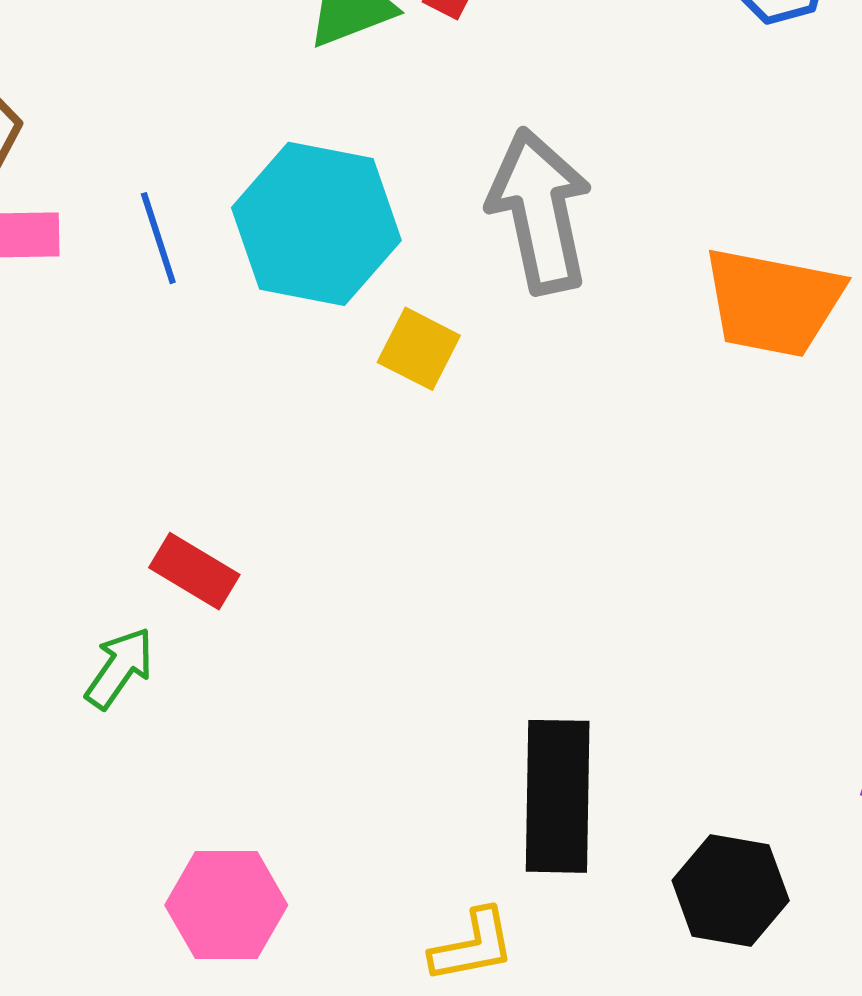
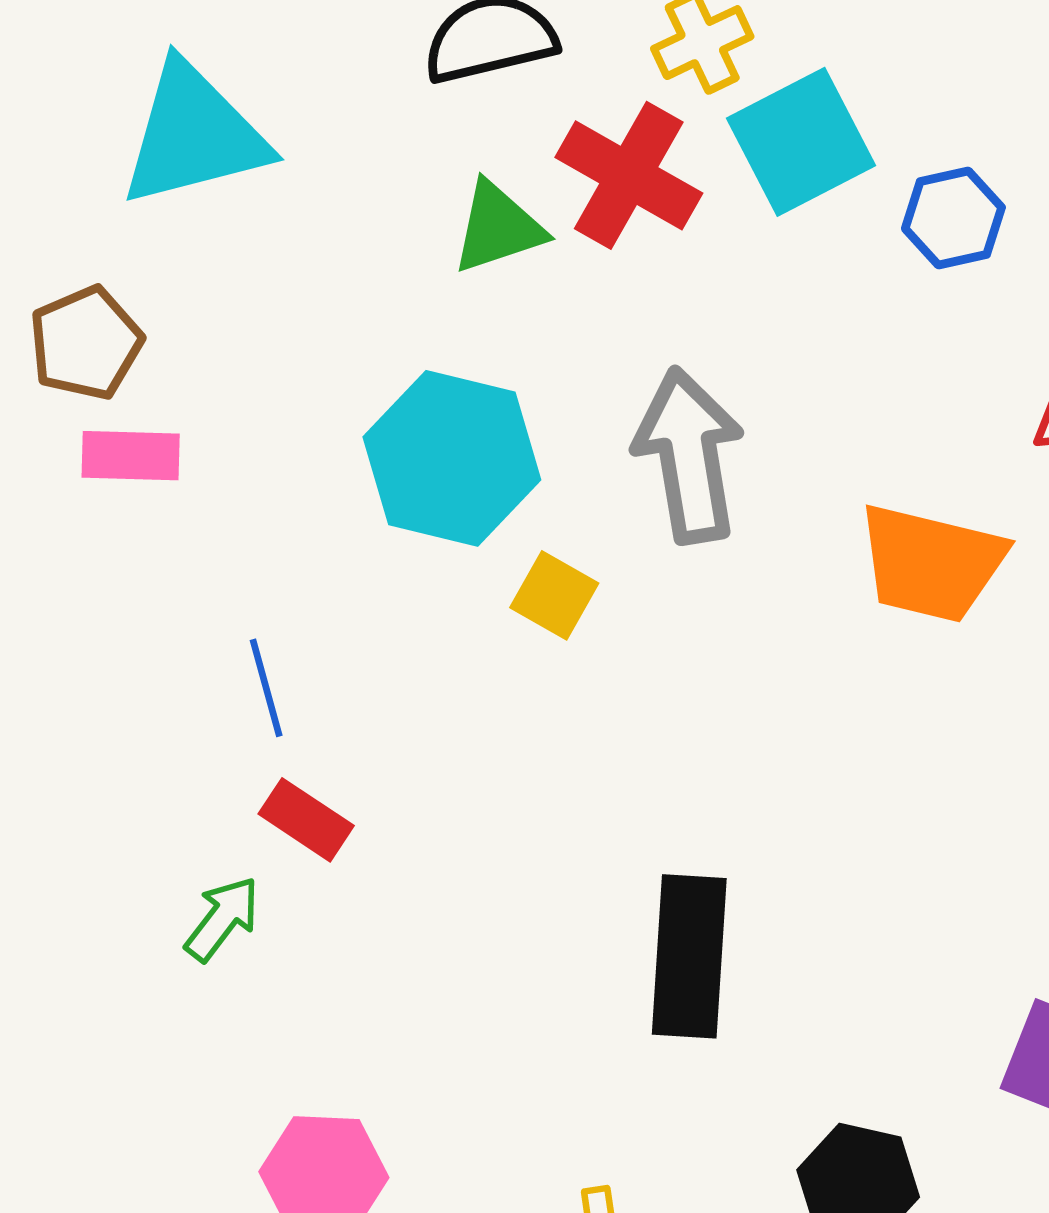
blue line: (158, 238) -> (266, 688), moved
black rectangle: (558, 796) -> (689, 956), moved

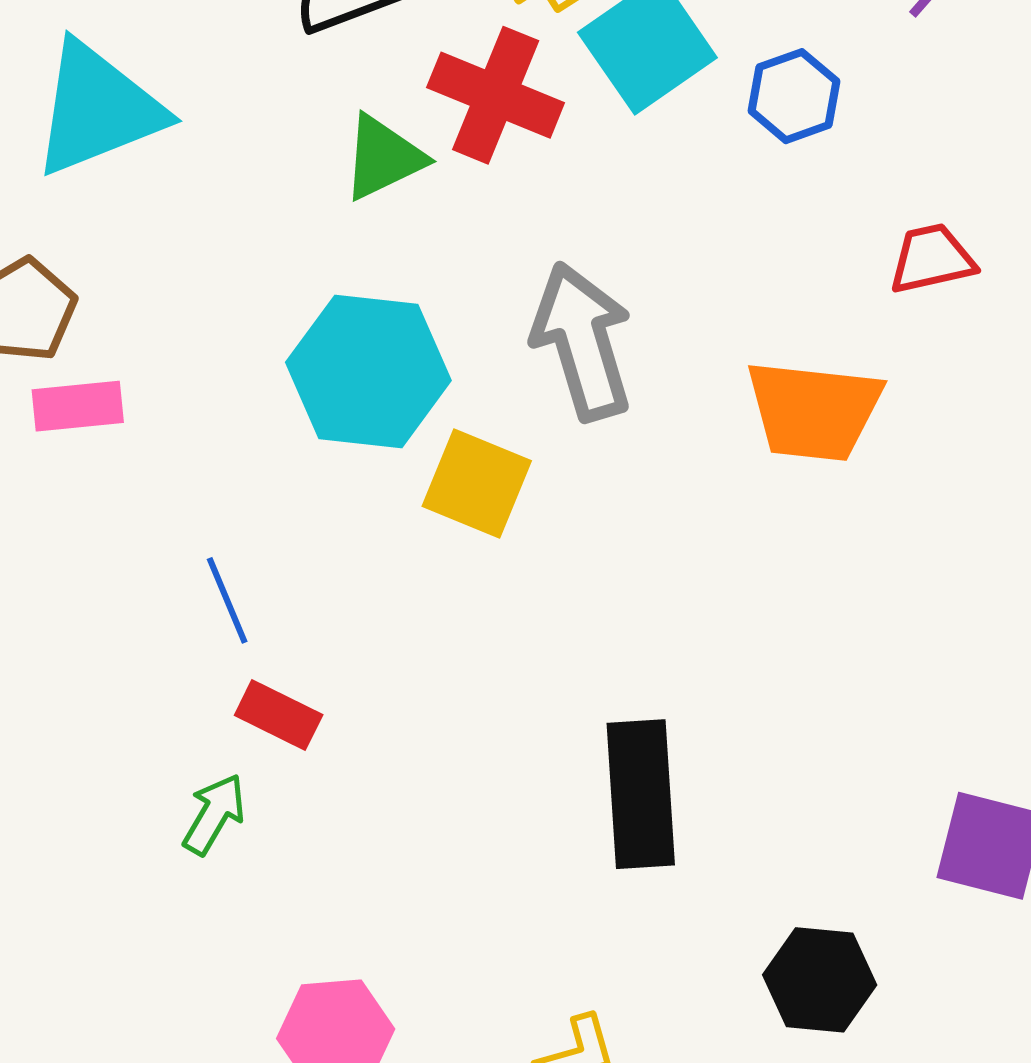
yellow square: (554, 595) -> (477, 483), size x1.4

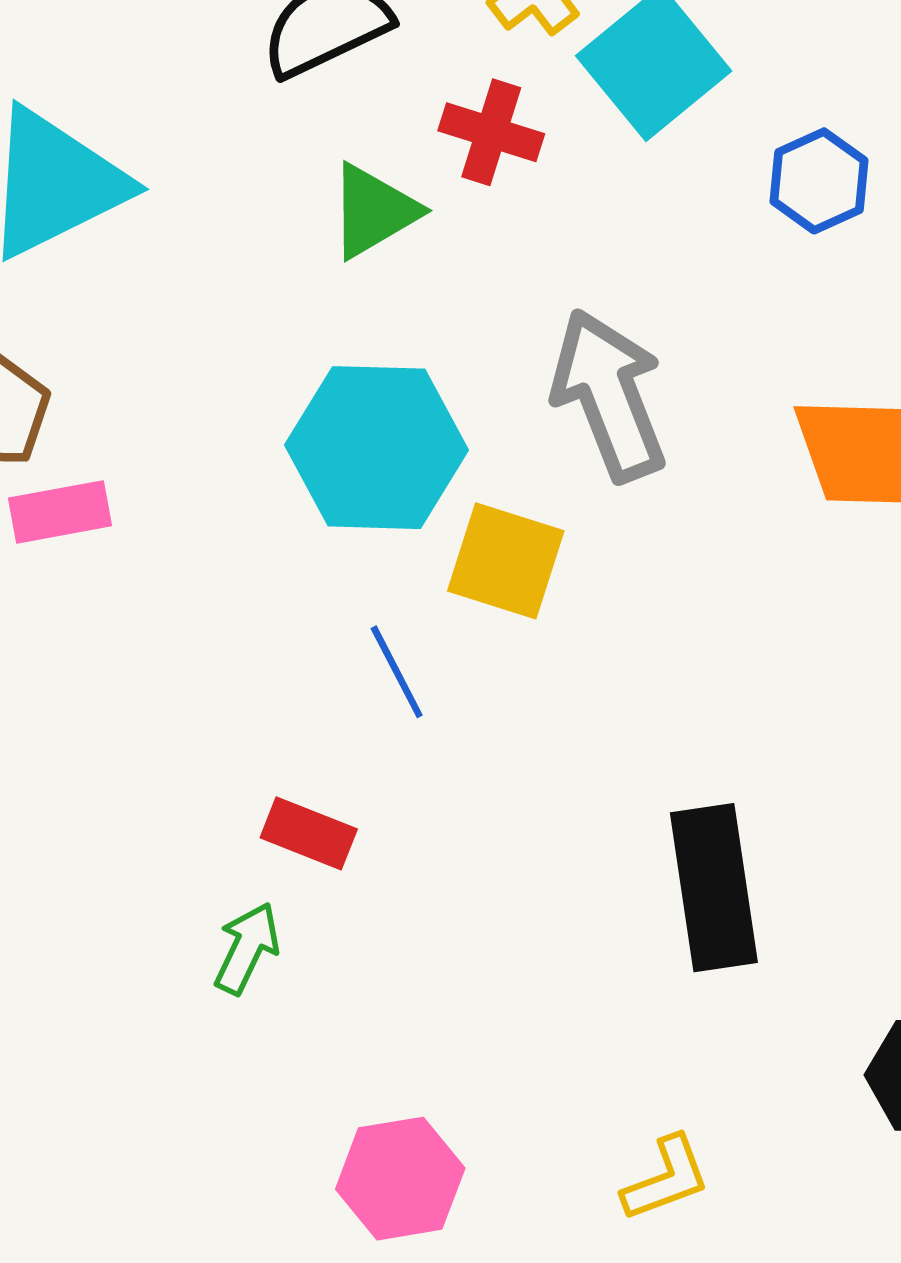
red cross: (496, 95) -> (491, 132), size x0.7
blue hexagon: (794, 96) -> (819, 181), moved
blue line: (227, 600) -> (397, 672), moved

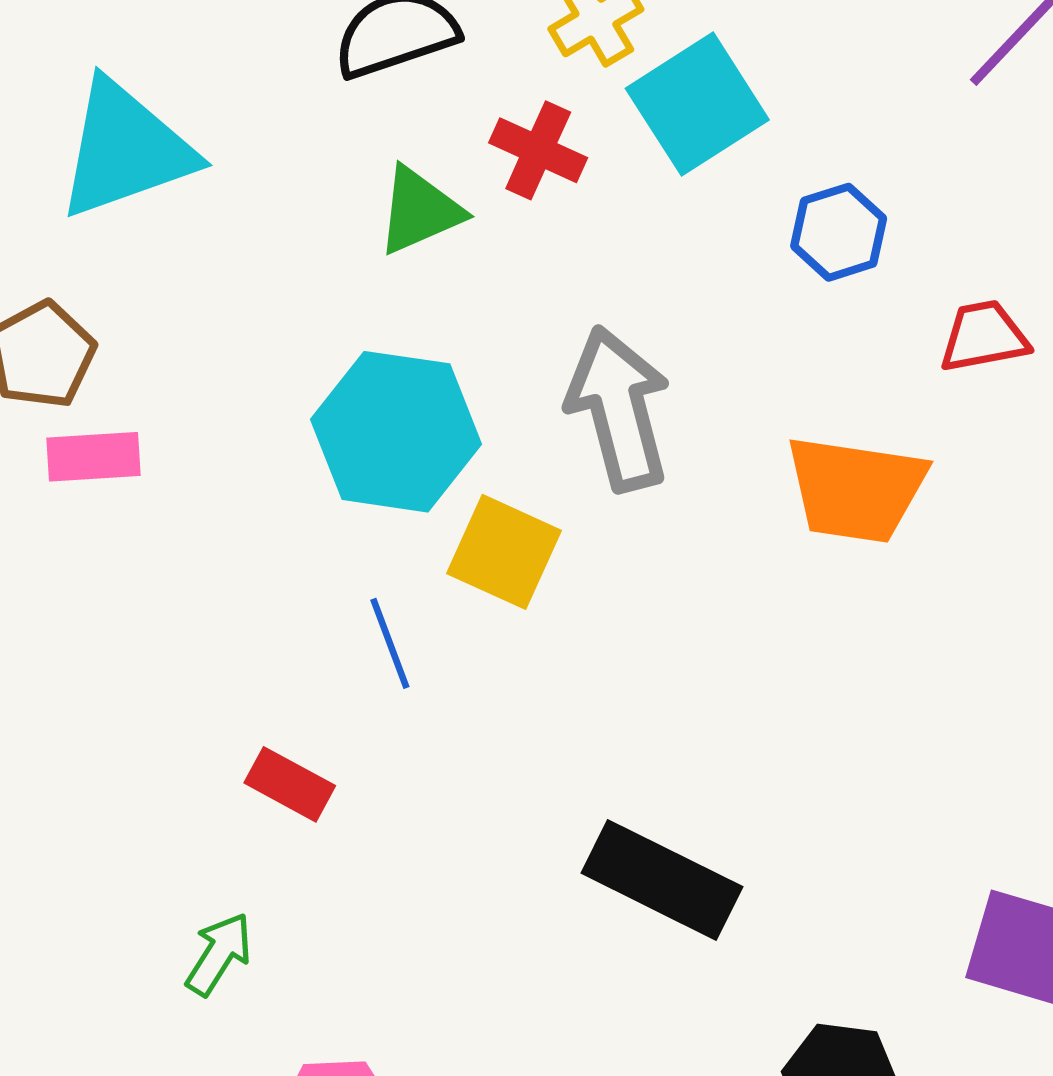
black rectangle: (714, 888) -> (662, 880), turned -62
green arrow: (247, 948) -> (219, 954), moved

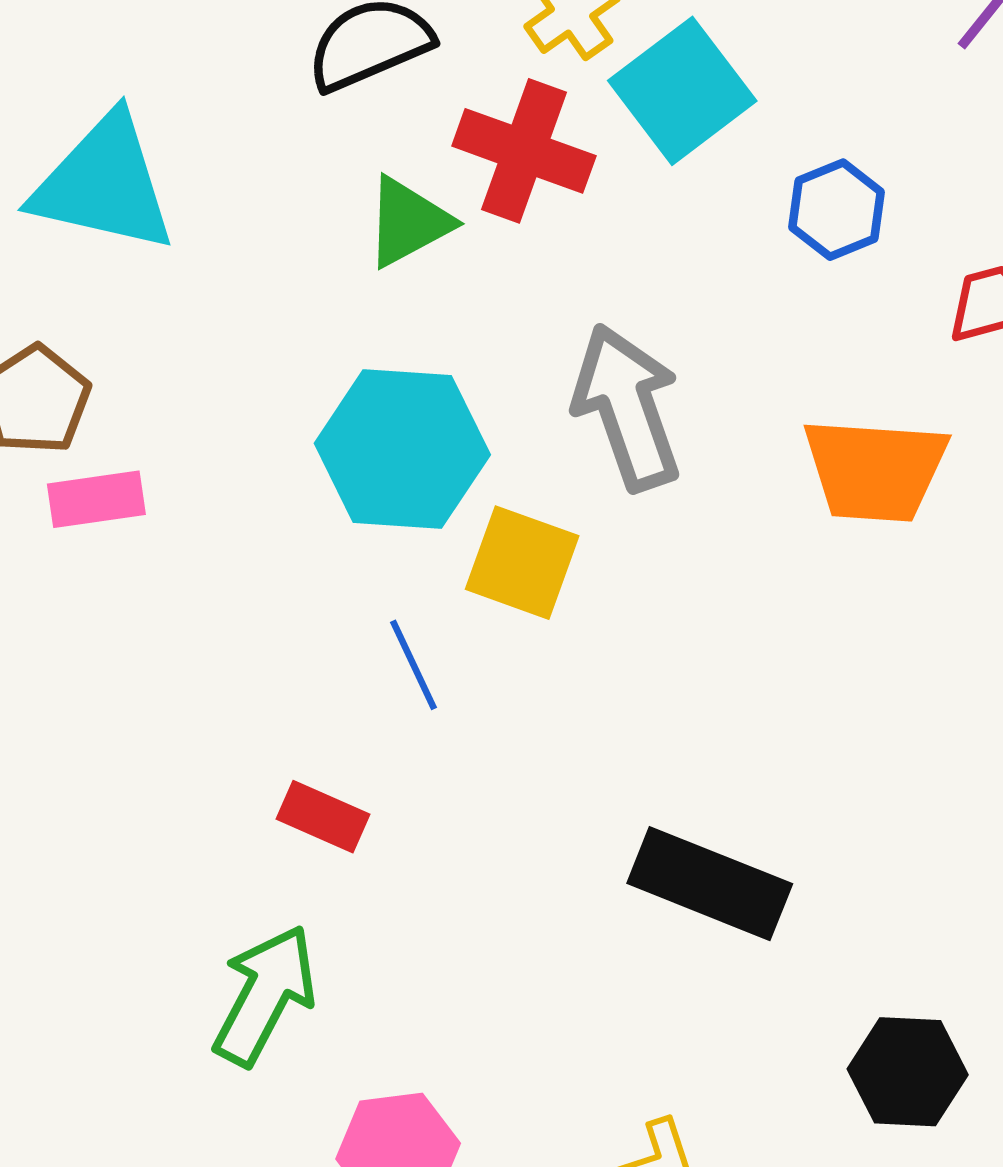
cyan triangle: (126, 149) -> (104, 184), turned 37
red cross: (538, 150) -> (524, 151), size x1.4
green arrow: (219, 954) -> (265, 995), size x1.6

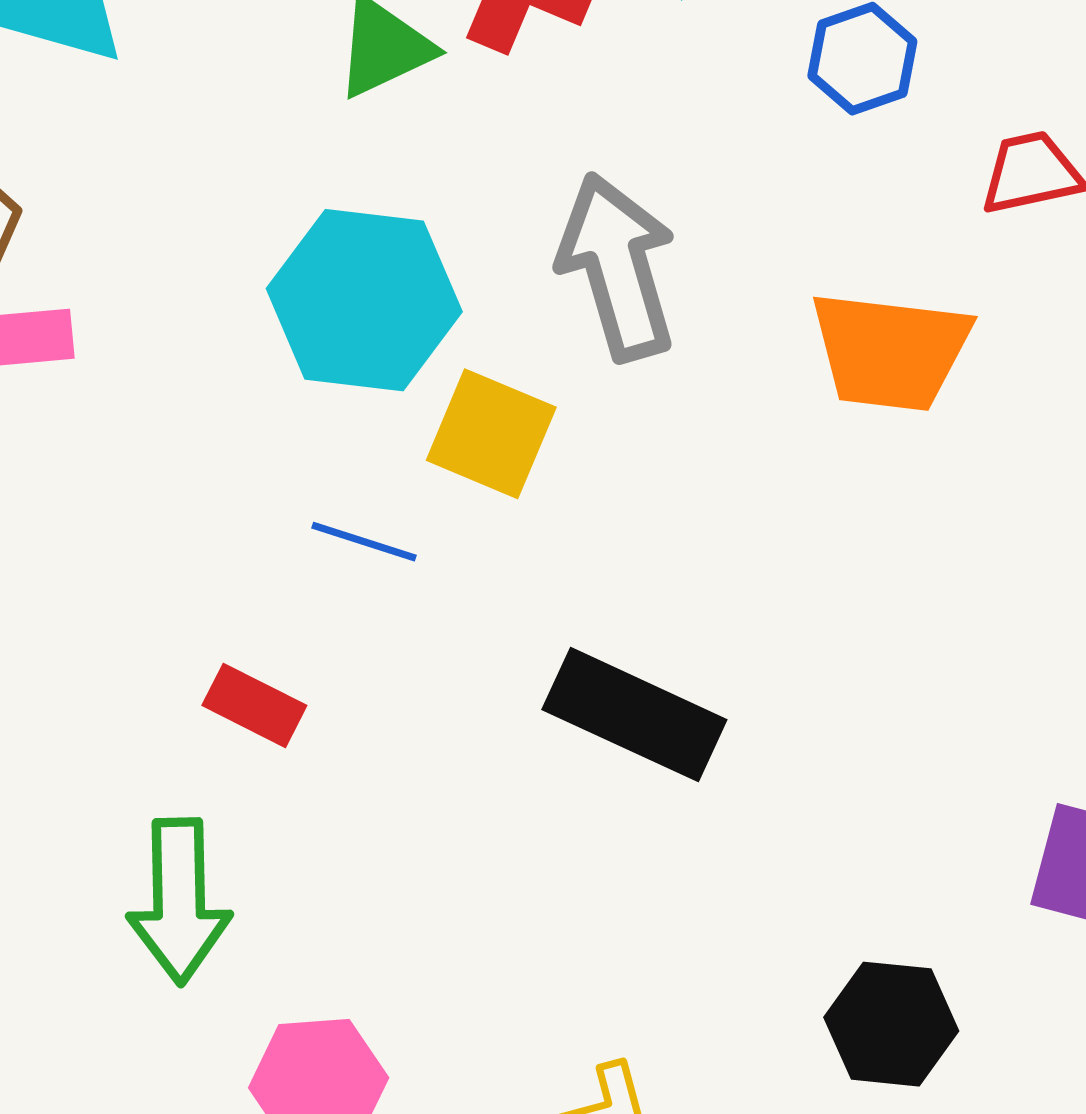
blue line: (413, 665) -> (364, 542), turned -50
black rectangle: (710, 884) -> (634, 715), moved
green arrow: (265, 995) -> (179, 901), turned 148

